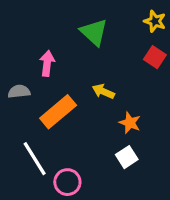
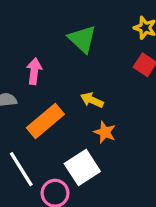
orange star: (130, 123) -> (105, 132), moved
white square: (127, 157) -> (82, 167), moved, size x1.5

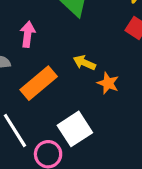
orange star: (105, 132) -> (108, 83), moved

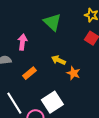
orange rectangle: (39, 83) -> (29, 73), size x0.6

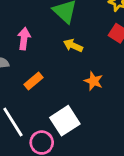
yellow arrow: (58, 60) -> (73, 46), moved

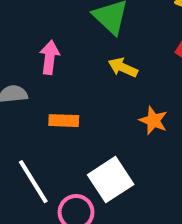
orange rectangle: (33, 81) -> (64, 121), turned 42

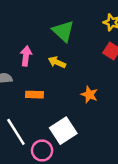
yellow arrow: (123, 68) -> (57, 62), moved

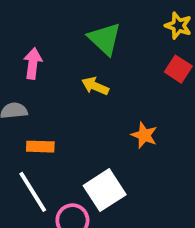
pink arrow: (26, 56) -> (33, 63), moved
orange rectangle: (35, 95) -> (40, 147), moved

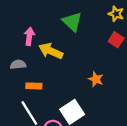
yellow arrow: (95, 86) -> (51, 51), moved, size x1.5

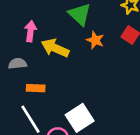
orange star: (96, 79) -> (95, 40), moved

